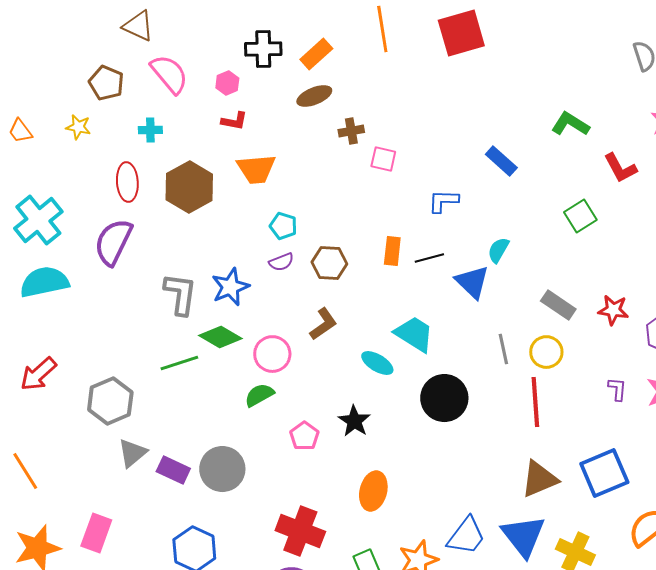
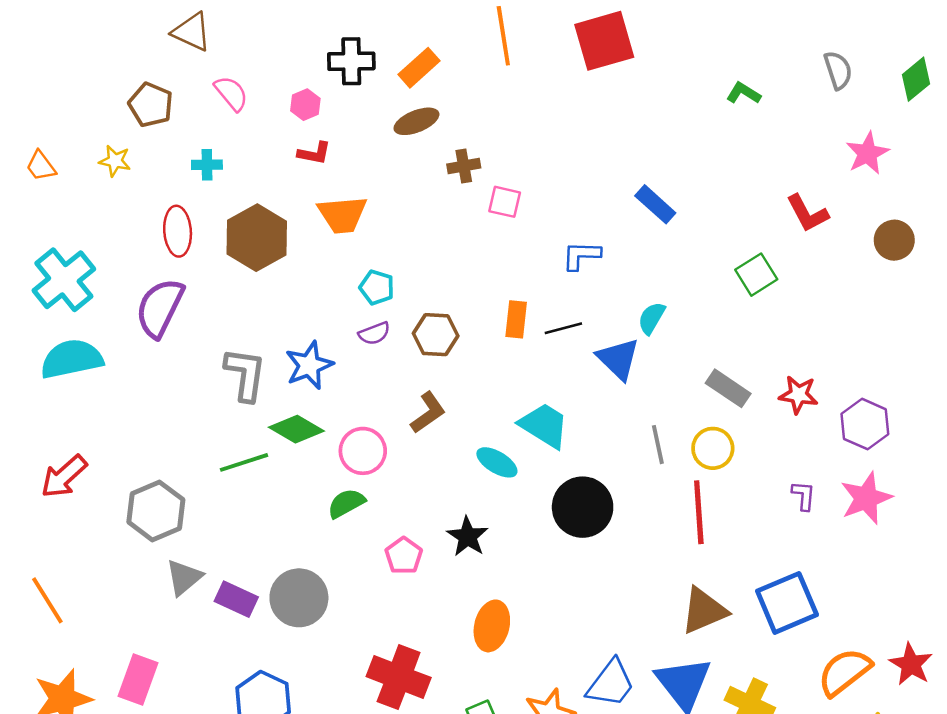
pink semicircle: (169, 74) -> (231, 93), size x0.7
green L-shape: (570, 124) -> (743, 93), moved, size x0.7

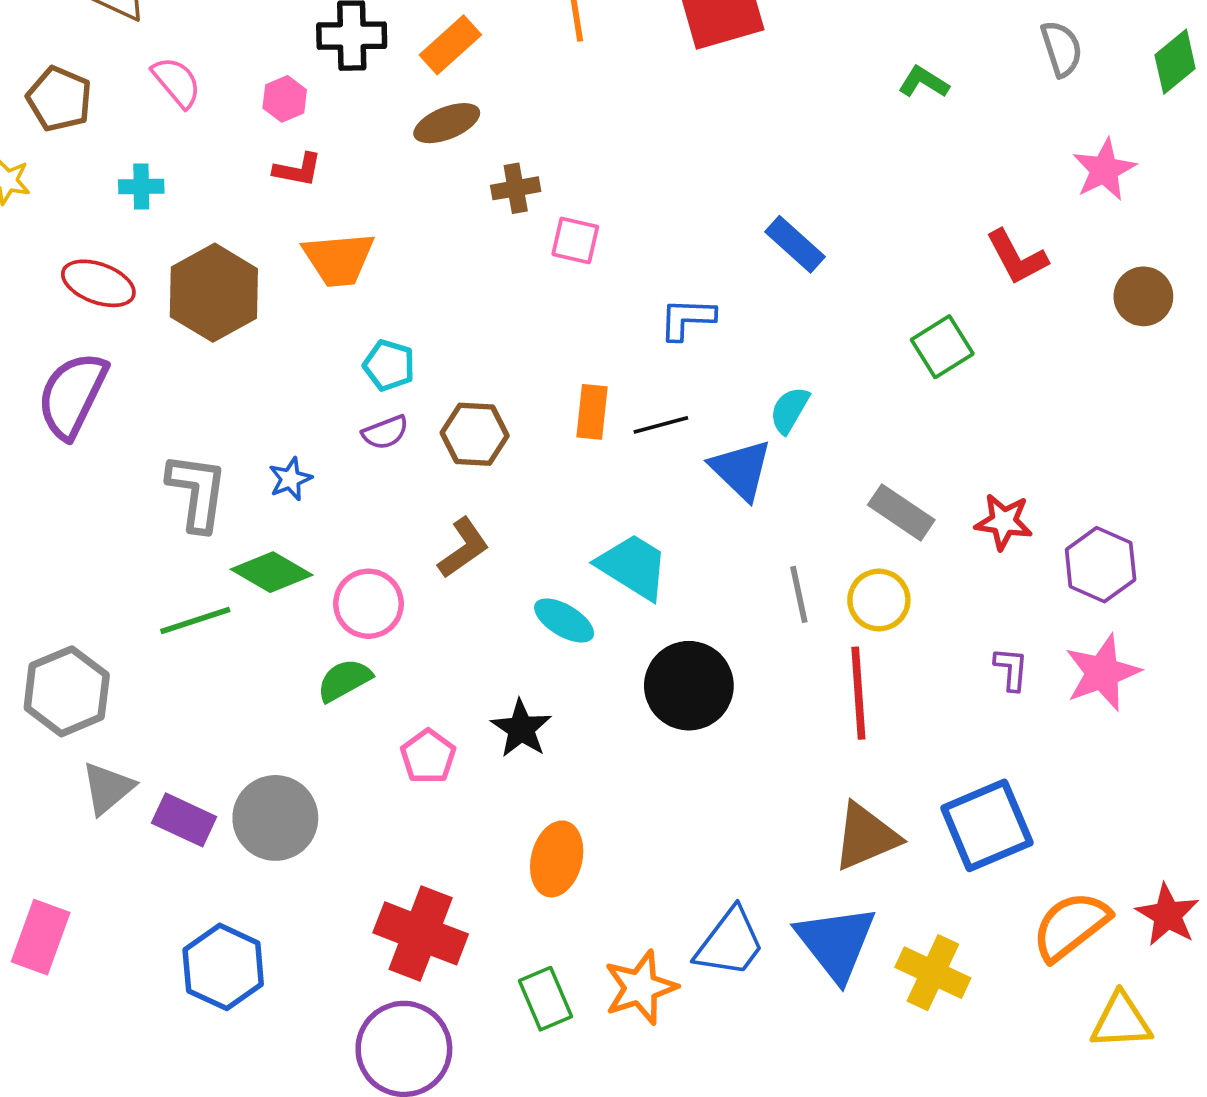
red ellipse: (178, 231) -> (98, 283), turned -66
blue star: (309, 365) -> (290, 479), size x0.6

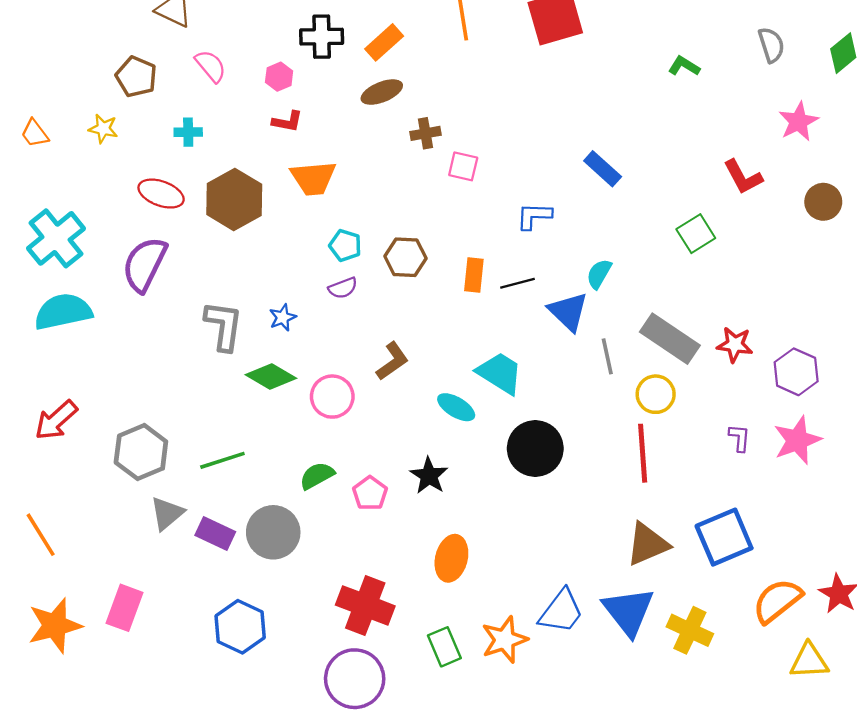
brown hexagon: (475, 434) -> (405, 257), moved
gray rectangle: (901, 512) -> (670, 339), size x1.4
gray line: (799, 594) -> (607, 356), moved
green line: (195, 620) -> (222, 460), moved
green semicircle: (344, 680) -> (317, 476), moved

